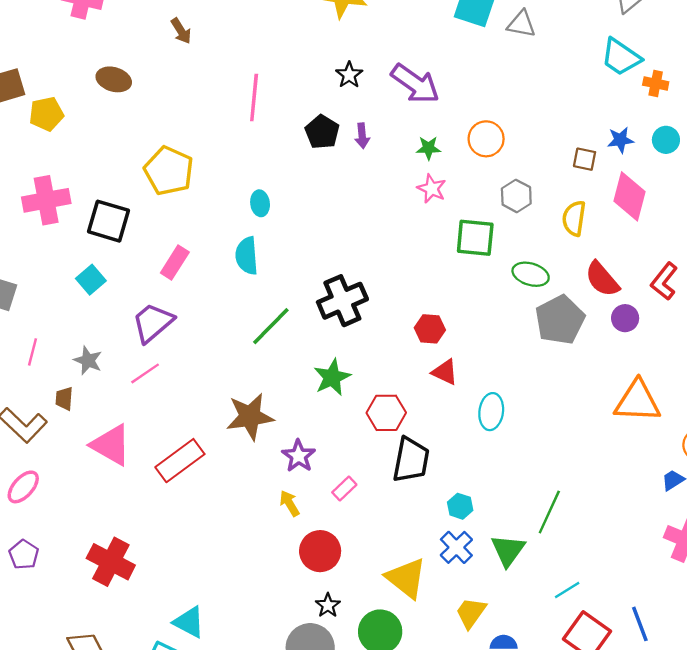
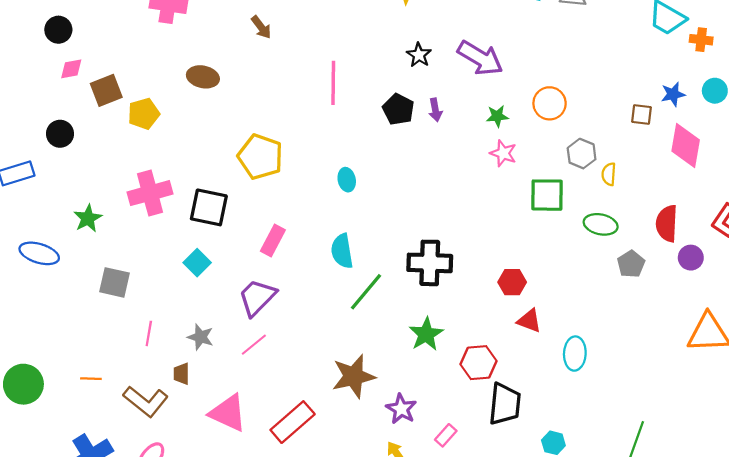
yellow semicircle: (574, 218) -> (609, 174), moved, size x0.7
cyan semicircle: (247, 256) -> (342, 251), moved
red semicircle: (602, 279) -> (667, 223), turned 48
black cross: (342, 301) -> (430, 263), turned 30
gray pentagon: (560, 320) -> (631, 264), size x0.6

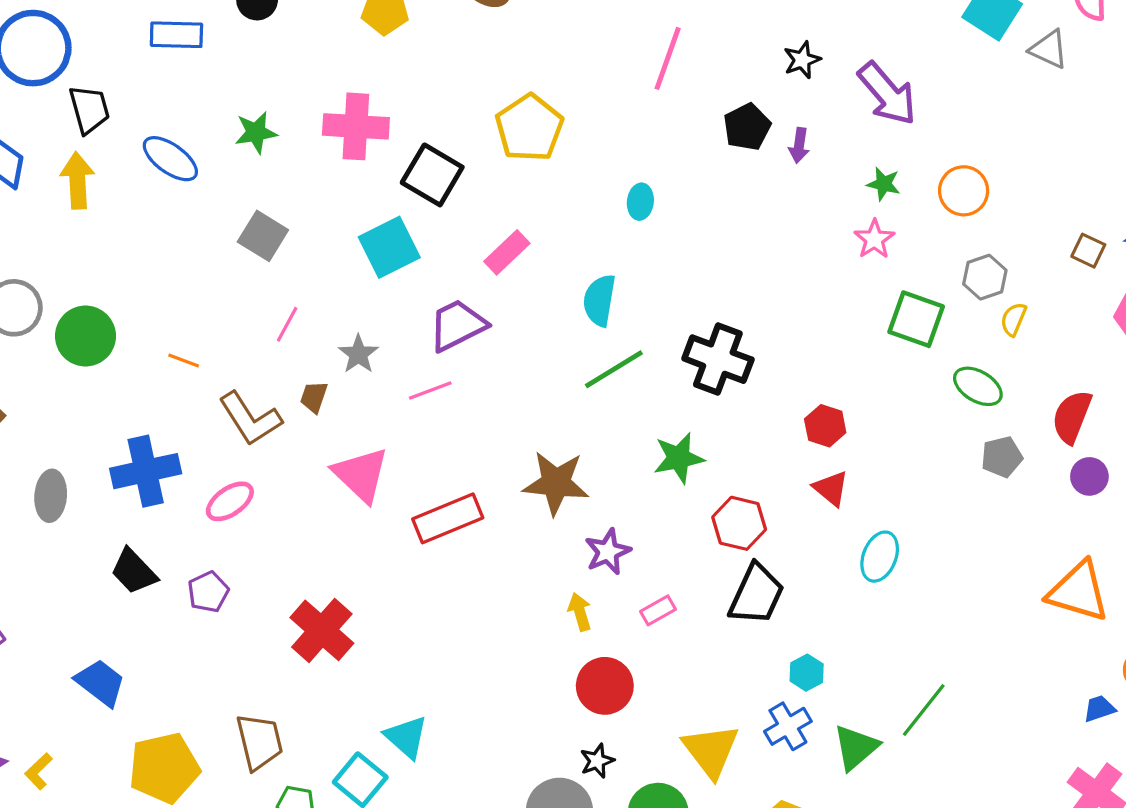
cyan square: (197, 263) -> (389, 247), size x1.5

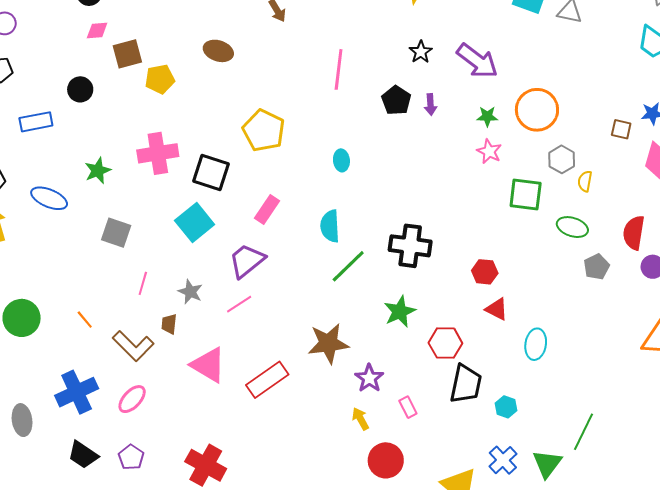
orange circle: (964, 191) -> (537, 110), size x1.4
orange line: (184, 361) -> (85, 320), turned 42
pink rectangle: (658, 610) -> (408, 407), turned -75
cyan hexagon: (807, 673) -> (506, 407), moved

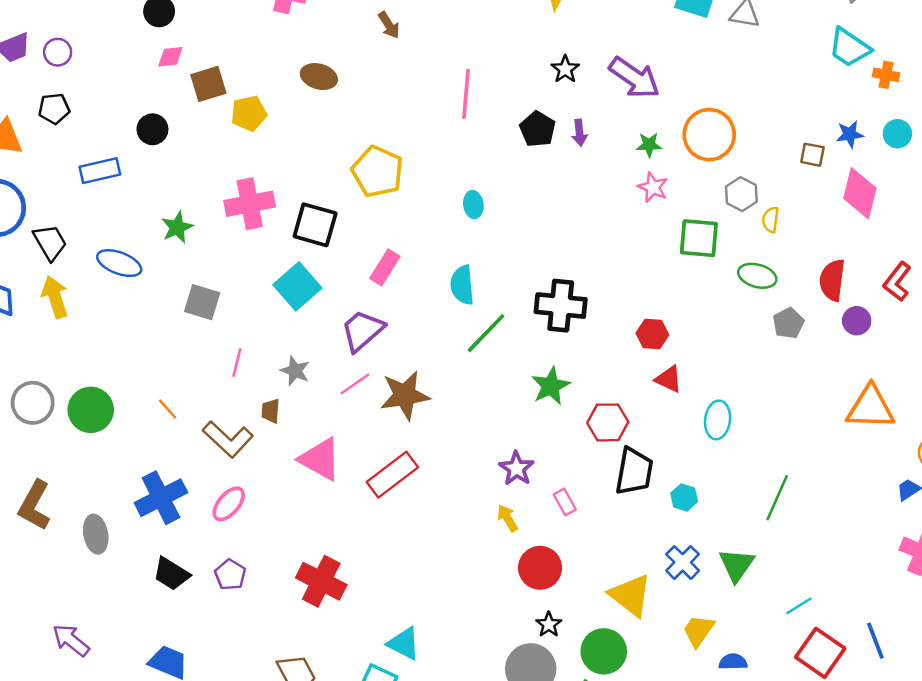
brown star: (328, 343) -> (405, 395), moved
green line: (583, 432) -> (777, 498), moved

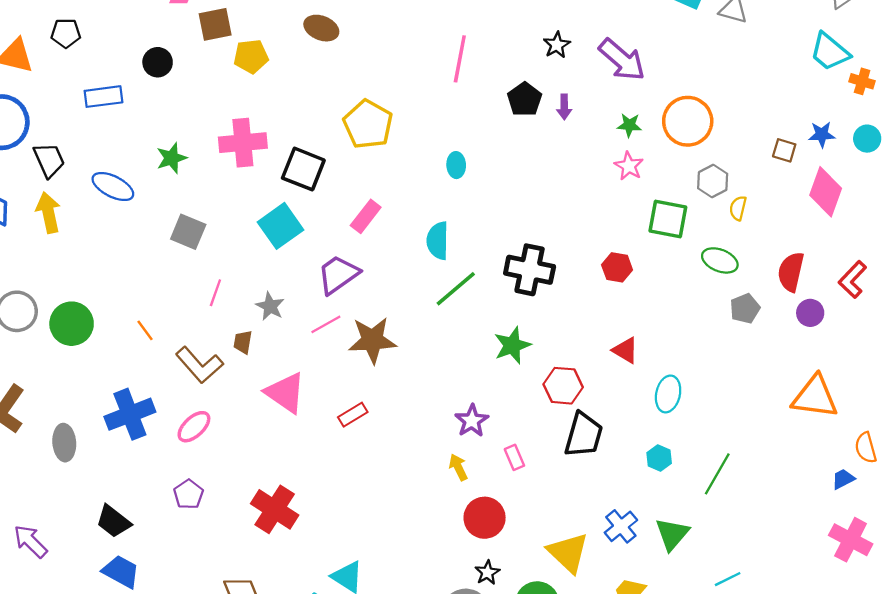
red hexagon: (652, 334) -> (617, 267), moved
red rectangle: (392, 475) -> (353, 415), size x0.6
cyan hexagon: (684, 497) -> (659, 458), moved
black trapezoid: (171, 574) -> (113, 521), moved

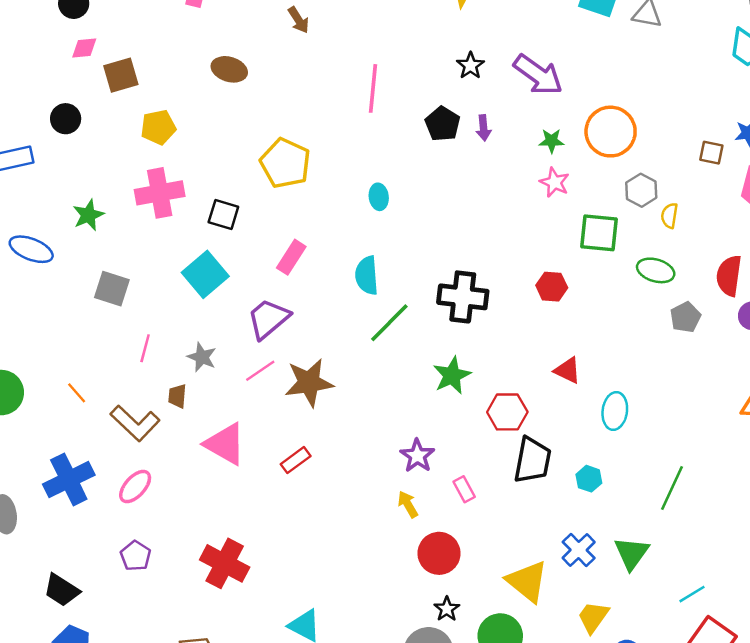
yellow pentagon: (251, 56) -> (158, 127), moved
black square: (303, 169) -> (223, 214), size x0.7
cyan hexagon: (659, 458) -> (589, 479), moved

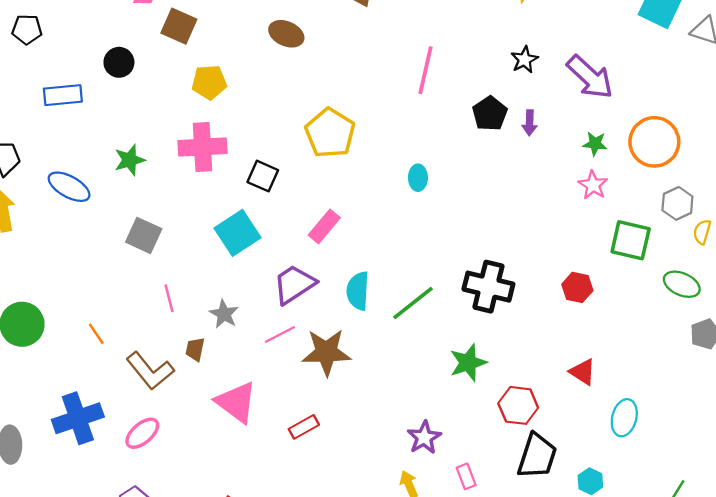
brown square: (121, 75) -> (179, 26), turned 33
cyan semicircle: (367, 275) -> (358, 291), moved
pink line: (145, 348) -> (169, 298), turned -36

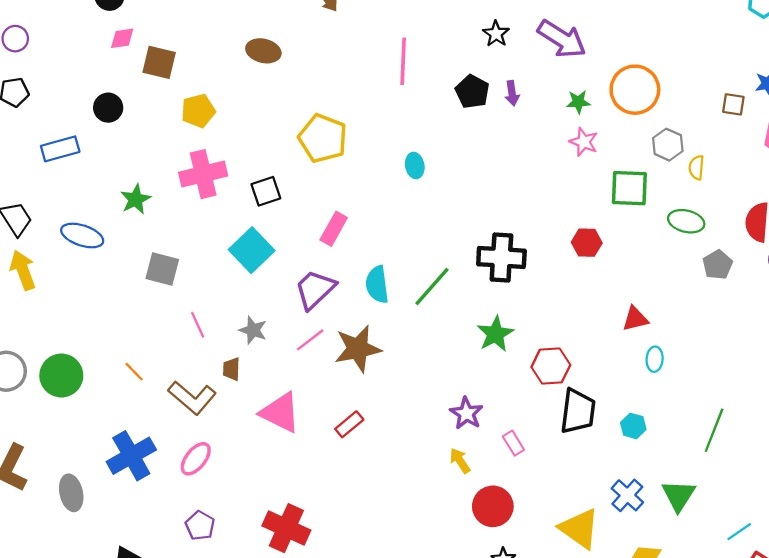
black square: (263, 176) -> (266, 191), turned -32
red triangle: (583, 372) -> (635, 319), moved, turned -36
cyan ellipse: (624, 418) -> (655, 359), size x0.7

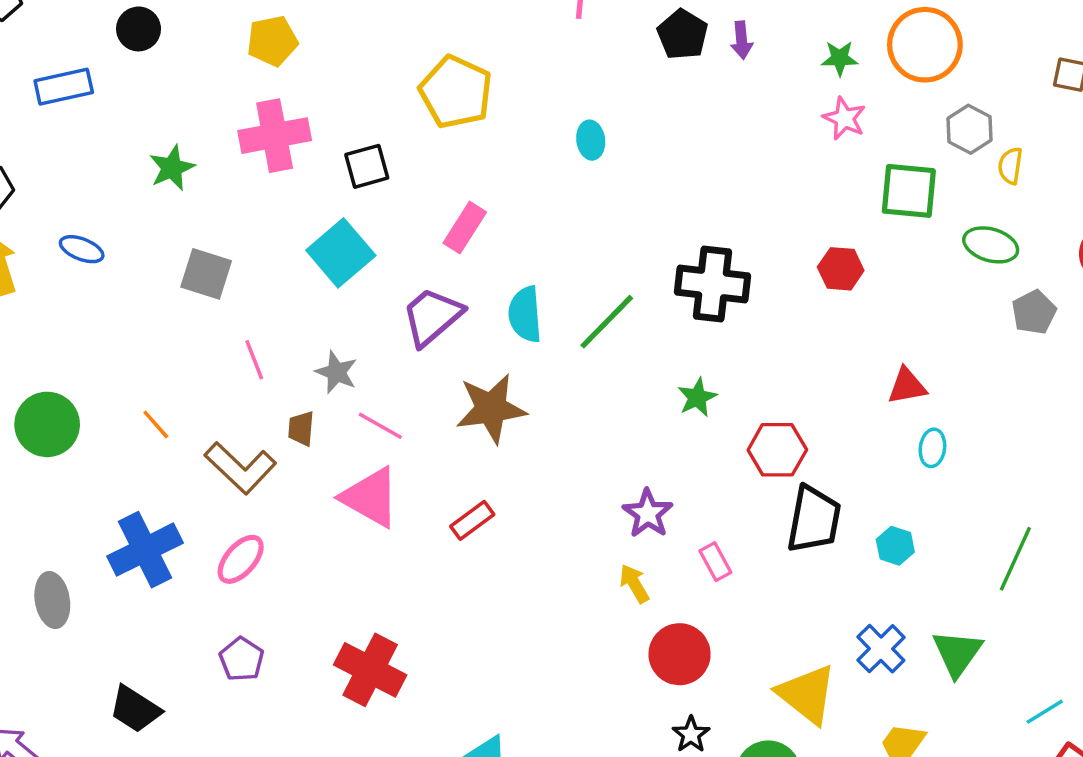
blue ellipse: (82, 236) -> (82, 249), moved, size x0.7
green star: (495, 334) -> (697, 397), size x0.7
pink line: (310, 340) -> (380, 426), moved, turned 64

